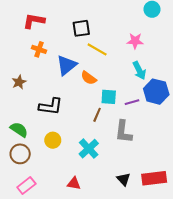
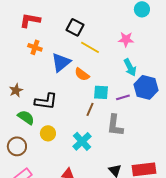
black square: (81, 28) -> (75, 27), turned 36
brown star: (19, 82) -> (16, 90), moved
green semicircle: (19, 130) -> (26, 117), moved

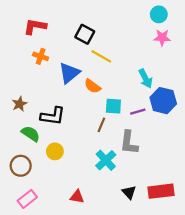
pink star: (126, 39) -> (162, 38), moved
cyan cross: (82, 141) -> (106, 160), moved

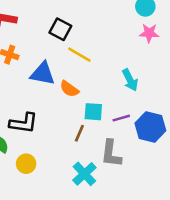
blue triangle: (69, 73) -> (43, 74), turned 50
blue hexagon: (163, 101) -> (150, 127), moved

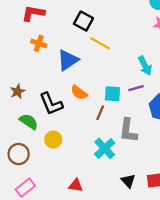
blue triangle: (43, 74) -> (68, 60), turned -45
orange semicircle: (69, 89) -> (79, 93), moved
purple line: (121, 118) -> (136, 88), moved
black L-shape: (24, 123) -> (51, 104), turned 60

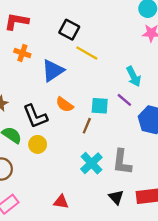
purple line: (136, 88) -> (124, 100), turned 56
gray L-shape: (128, 131) -> (122, 162), moved
yellow circle: (53, 140) -> (38, 144), moved

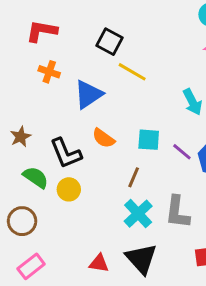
purple line: (124, 100) -> (182, 152), moved
brown line: (87, 126) -> (134, 177), moved
black triangle: (116, 197) -> (141, 259), moved, size x1.6

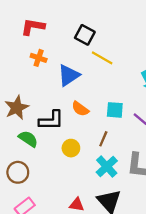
brown star: (21, 137) -> (17, 108), size x1.5
black L-shape: (66, 153) -> (51, 120), turned -68
yellow circle: (69, 189) -> (71, 148), moved

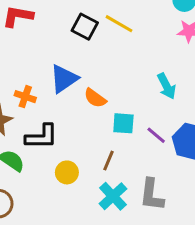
orange cross: (39, 58) -> (25, 97), moved
yellow line: (102, 58) -> (119, 24), moved
orange semicircle: (80, 109) -> (95, 98), moved

